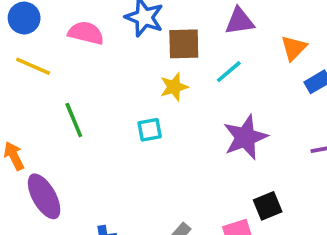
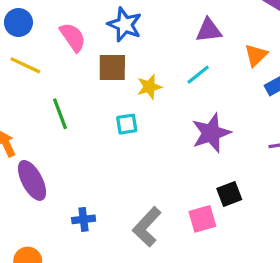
pink semicircle: (86, 33) -> (73, 37), turned 40
brown square: (184, 44) -> (112, 67), moved

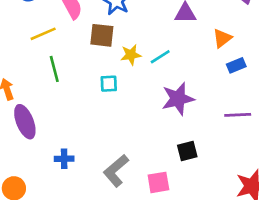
yellow line: (25, 65) -> (43, 34), moved, turned -55
cyan line: (198, 75) -> (160, 57), moved
pink square: (202, 219) -> (158, 182), moved

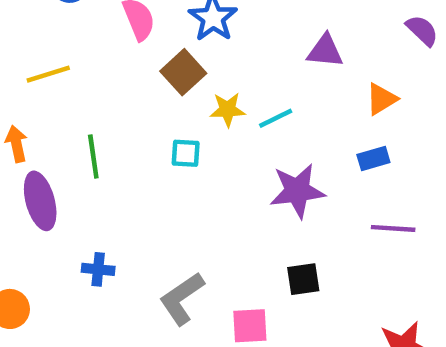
yellow line: (43, 34) -> (48, 74), moved
brown square: (102, 35) -> (183, 72), turned 35
blue rectangle: (236, 65) -> (373, 158), moved
green line: (54, 69) -> (93, 156), moved

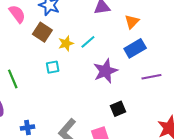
blue rectangle: (373, 158) -> (135, 48), size x1.5

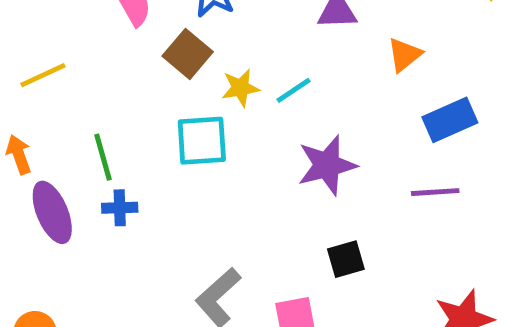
blue rectangle: (135, 48) -> (450, 120), moved
cyan square: (53, 67) -> (202, 141), size x1.6
blue cross: (28, 127) -> (120, 208), moved

